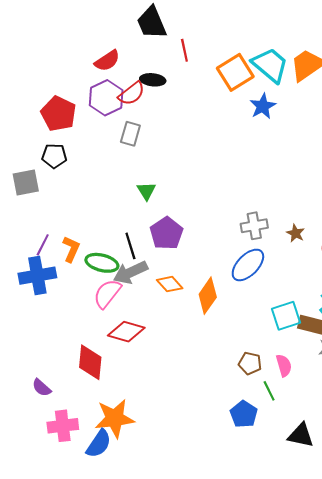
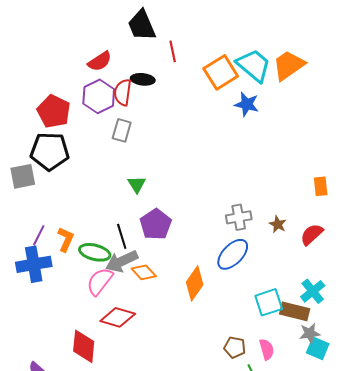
red semicircle: (132, 94) -> (123, 92), turned 136
blue star: (263, 106) -> (247, 104), turned -30
black pentagon: (54, 156) -> (50, 151), size x1.6
orange diamond: (170, 284) -> (144, 272), moved

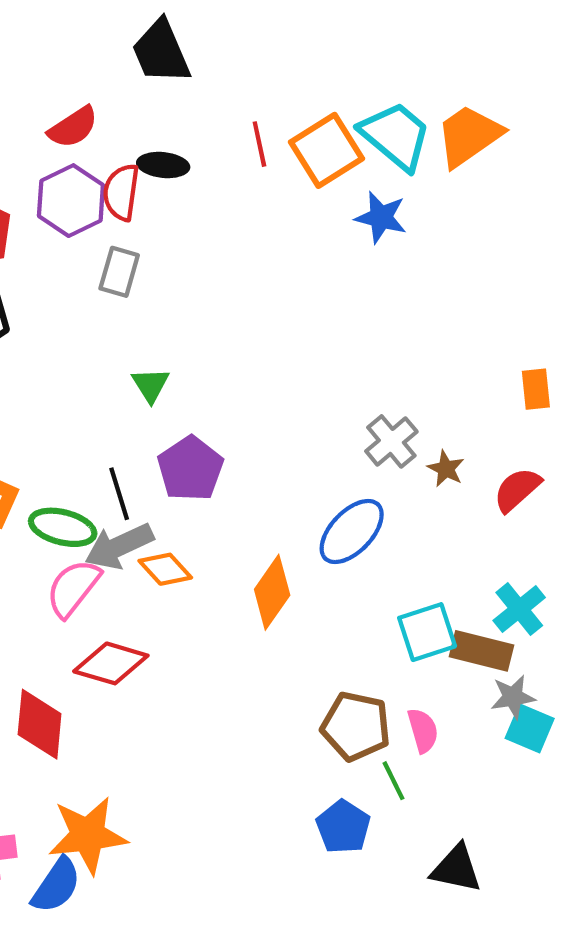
red line: (173, 51) -> (259, 144), moved
gray cross: (239, 217) -> (391, 441), moved, turned -30
brown pentagon: (235, 347) -> (356, 726), size x1.5

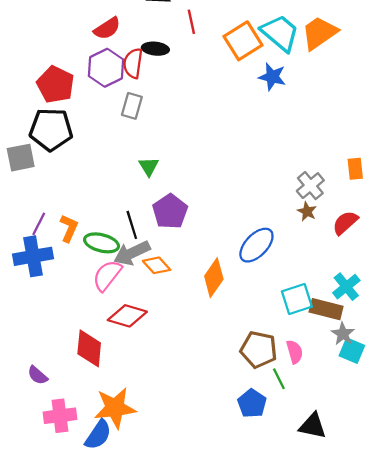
red line: (259, 144) -> (191, 22), moved
gray cross: (391, 441) -> (310, 186), moved
gray star: (513, 697) -> (343, 334), turned -30

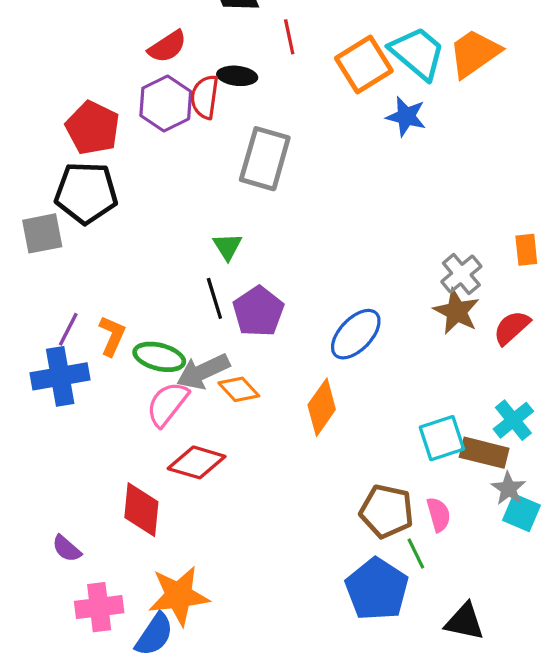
gray rectangle: (132, 106) -> (265, 159), moved, size x1.6
brown star: (307, 211) -> (456, 311), size x1.6
black line: (132, 225) -> (214, 298), moved
blue ellipse: (256, 245) -> (356, 334), moved
blue pentagon: (252, 403) -> (377, 589), size x1.5

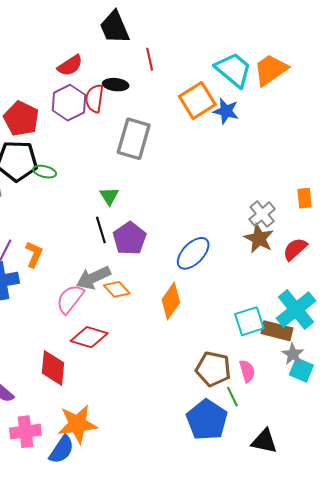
orange square: (364, 64) -> (197, 101), moved
green ellipse: (159, 357) -> (45, 172), moved, size x0.7
cyan cross: (513, 420) -> (296, 310), size x1.5

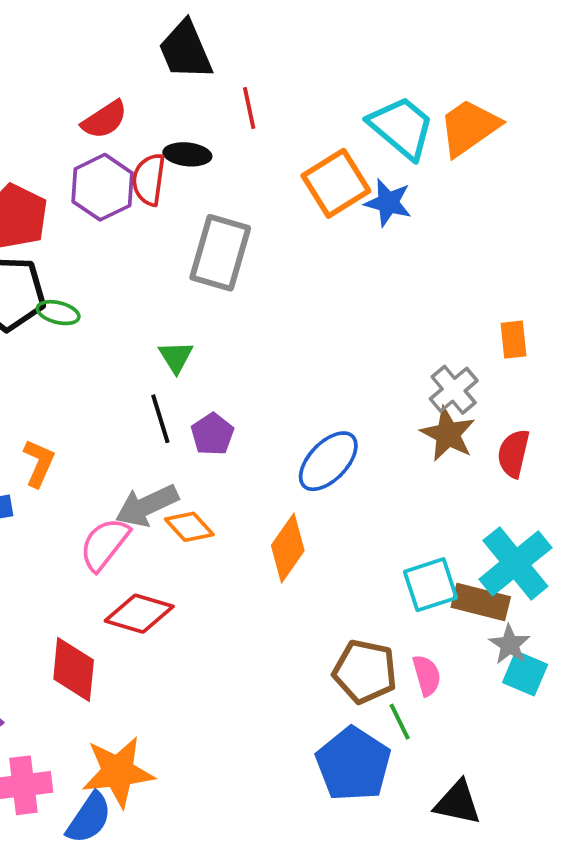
orange rectangle: (305, 198) -> (513, 340), moved
purple pentagon: (129, 238) -> (212, 434), size x0.7
red semicircle: (295, 249) -> (513, 453), turned -35

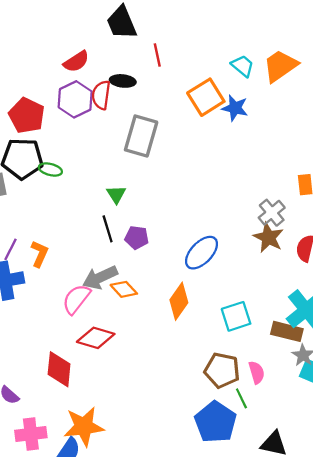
cyan trapezoid: (402, 127) -> (243, 66), size x0.6
purple pentagon: (212, 434) -> (137, 238), turned -30
cyan square: (431, 585) -> (236, 316), moved

